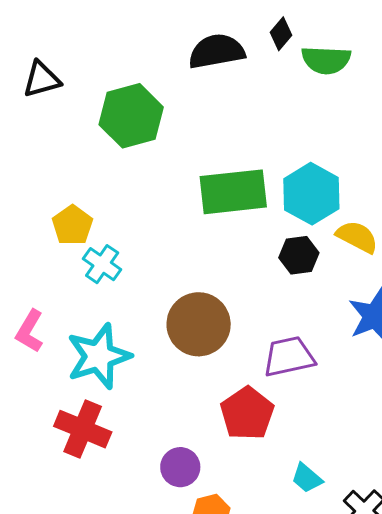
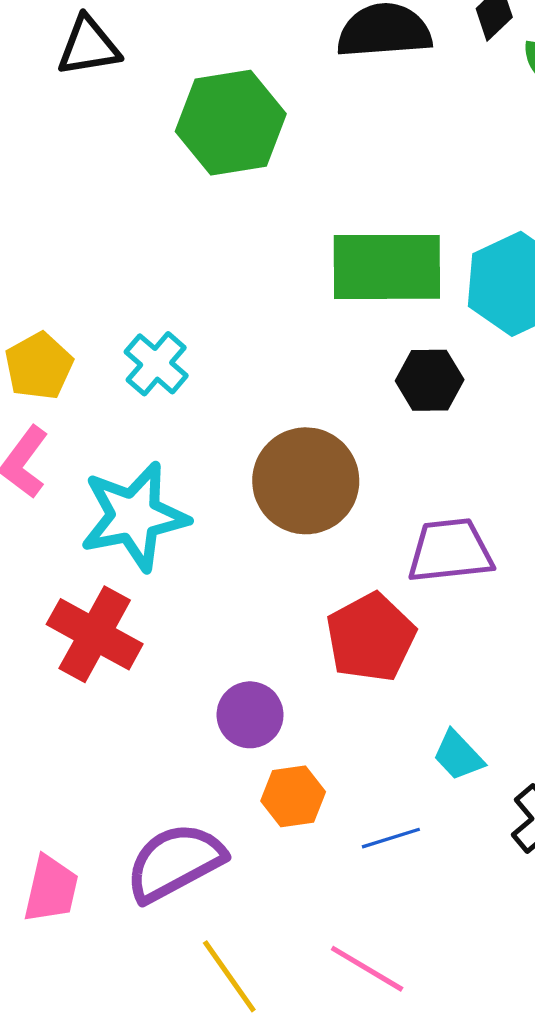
yellow pentagon: (72, 225) -> (39, 366), moved
black hexagon: (299, 255) -> (430, 380), moved

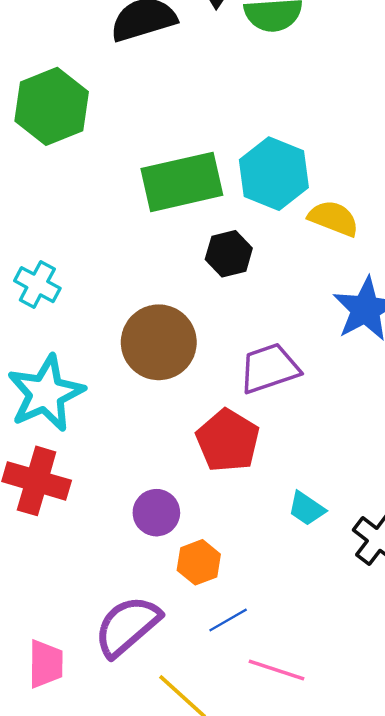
blue line: (391, 838) -> (228, 620), moved

